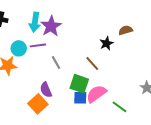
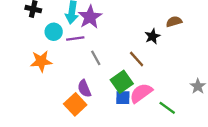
cyan circle: (19, 48) -> (54, 32), moved
green square: (79, 84) -> (122, 82), turned 36

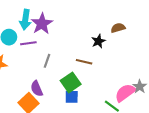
gray line: (96, 58) -> (47, 61), turned 48
brown line: (137, 59) -> (84, 62), turned -35
pink semicircle: (141, 93) -> (125, 93), moved

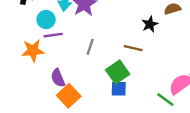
purple line: (28, 43) -> (53, 35), moved
purple semicircle: (37, 89) -> (58, 78), moved

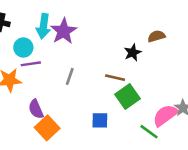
green square: (118, 72) -> (128, 97), moved

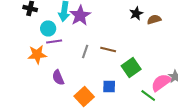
black star: (133, 53) -> (136, 13), moved
brown line: (115, 78) -> (108, 49), moved
orange square: (47, 128) -> (84, 97), moved

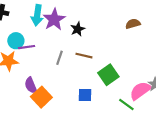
black star: (136, 13) -> (78, 29), moved
cyan circle: (48, 28) -> (16, 41), moved
orange square: (84, 97) -> (41, 97), moved

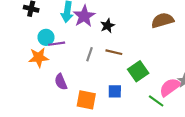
brown semicircle: (133, 24) -> (163, 20), size x1.5
orange square: (41, 97) -> (86, 100), moved, turned -36

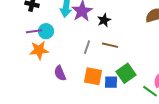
purple line: (57, 44) -> (34, 31), moved
green square: (138, 71) -> (126, 73), moved
orange square: (86, 100) -> (93, 76), moved

